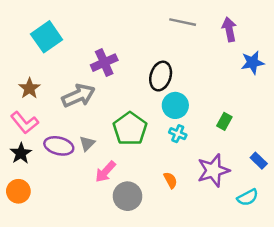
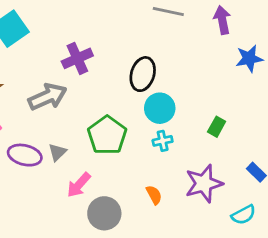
cyan cross: (178, 134) -> (163, 141), turned -35

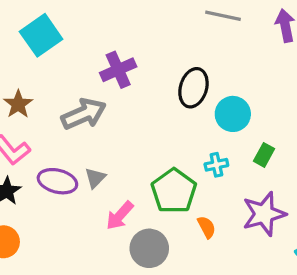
cyan circle: (160, 108) -> (233, 114), moved
green rectangle: (217, 127) -> (264, 155), moved
green pentagon: (107, 135) -> (174, 191), moved

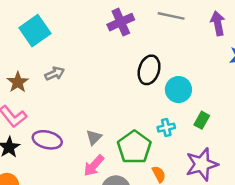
purple cross: (118, 70) -> (121, 22), moved
gray arrow: (84, 114) -> (55, 74), moved, size x0.6
gray triangle: (95, 178) -> (94, 137), moved

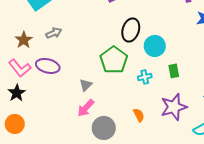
green rectangle: (202, 120) -> (174, 71), turned -40
purple ellipse: (47, 140) -> (48, 66), moved
green pentagon: (134, 147) -> (114, 60), moved

